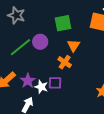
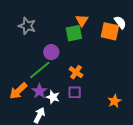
orange triangle: (74, 46) -> (82, 21), moved
green line: (21, 47) -> (40, 70), moved
purple square: (55, 83) -> (75, 92), moved

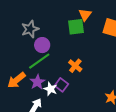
gray star: (27, 26) -> (30, 29), moved, turned 30
purple circle: (51, 52) -> (42, 45), moved
purple square: (75, 92) -> (61, 85), moved, turned 32

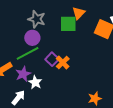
gray star: (30, 29) -> (37, 19), moved, turned 30
purple square: (61, 85) -> (52, 59), moved

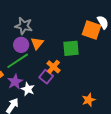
orange triangle: (79, 13) -> (37, 43), moved
green square: (68, 24) -> (71, 48), moved
purple square: (52, 59) -> (46, 77), moved

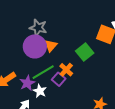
purple circle: (21, 45) -> (35, 46), size x1.5
green square: (71, 48) -> (85, 52), turned -36
green line: (18, 61) -> (43, 72), moved

